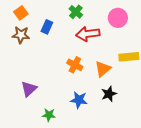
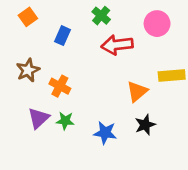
brown star: (21, 35) -> (28, 70), moved, turned -30
orange cross: (75, 65) -> (60, 86), moved
green star: (49, 115) -> (65, 121), moved

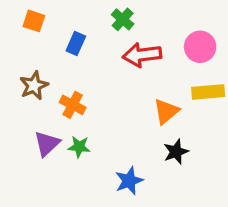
orange square: (28, 17) -> (34, 21), turned -36
pink circle: (157, 24) -> (200, 47), moved
blue star: (105, 133) -> (129, 181), moved, turned -30

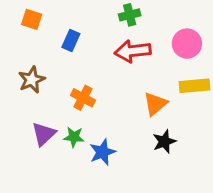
green cross: (123, 19) -> (130, 15), moved, turned 35
orange cross: (73, 105) -> (83, 98), moved
blue star: (129, 181) -> (103, 152), moved

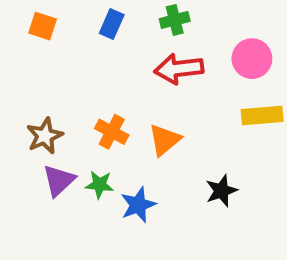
blue rectangle: (71, 41) -> (112, 24), moved
brown star: (32, 80) -> (45, 136), moved
orange triangle: (155, 104) -> (165, 140), moved

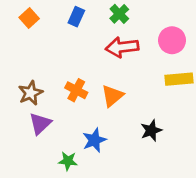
green cross: (175, 20) -> (119, 14), turned -30
orange square: (43, 26) -> (29, 18), turned 30
green star: (100, 185) -> (68, 161), moved

